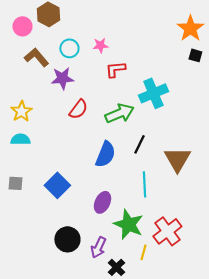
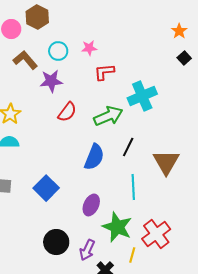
orange star: (190, 28) -> (179, 31), size x0.6
black square: (195, 55) -> (184, 58), turned 32

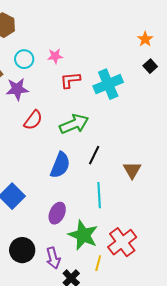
cyan cross: (142, 96) -> (108, 84), moved
brown triangle: (166, 162) -> (132, 170), size x0.7
purple arrow: (87, 250) -> (53, 258), turned -40

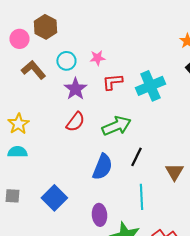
purple star: (17, 89) -> (75, 89), moved, turned -30
purple ellipse: (57, 213) -> (99, 215), turned -30

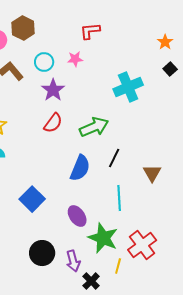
red L-shape: (112, 82) -> (90, 31), moved
purple ellipse: (99, 215) -> (77, 216), turned -30

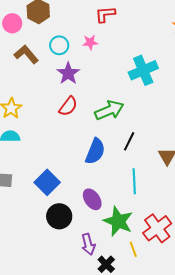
black circle: (42, 253) -> (59, 216), moved
yellow line: (118, 266) -> (133, 249), turned -35

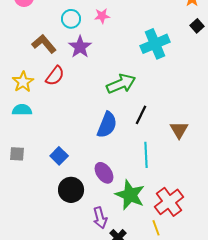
brown L-shape: (26, 54) -> (44, 44), moved
red semicircle: (68, 106) -> (55, 76), moved
blue square: (47, 182) -> (59, 156), size x0.7
yellow line: (133, 249) -> (156, 228), moved

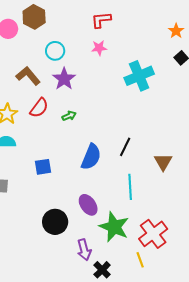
pink star: (102, 16) -> (99, 48), moved
green arrow: (121, 84) -> (69, 116), moved, size x0.5
blue square: (59, 156) -> (43, 167), moved, turned 36

